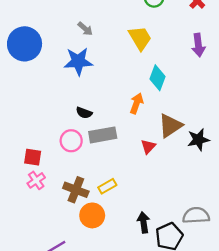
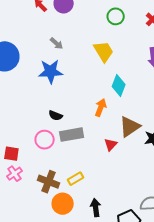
black arrow: (144, 222) -> (96, 208), moved

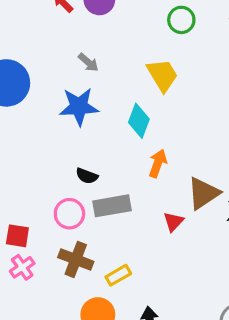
cyan diamond: (119, 85) -> (139, 121), moved
brown cross: (49, 182) -> (76, 259), moved

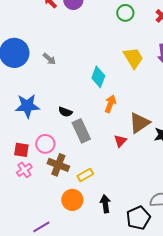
gray arrow: (88, 62) -> (49, 59), moved
yellow trapezoid: (162, 75) -> (133, 58), moved
blue star: (79, 107) -> (27, 106), moved
gray rectangle: (112, 206) -> (81, 131), turned 75
pink circle: (69, 214) -> (45, 144), moved

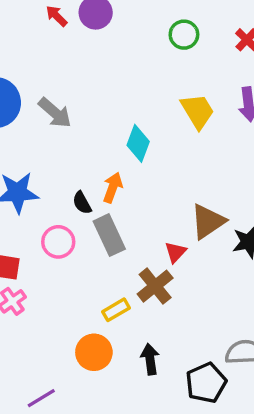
gray arrow: (49, 59) -> (55, 113), size x1.5
orange arrow: (110, 104) -> (113, 188), moved
black semicircle: (65, 112) -> (82, 203), turned 40
pink circle: (45, 144) -> (58, 242), moved
brown cross: (58, 165) -> (155, 286), moved, turned 30

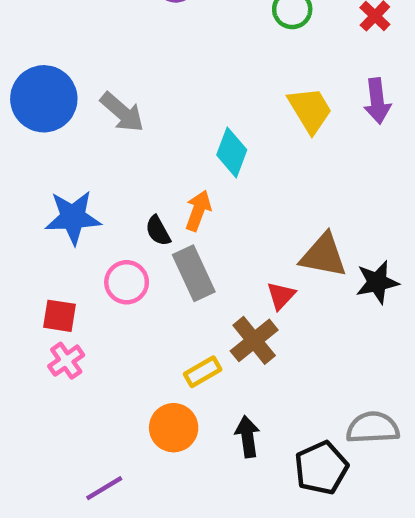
brown triangle: (208, 221) -> (323, 255), turned 45

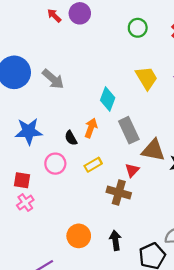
gray rectangle: (194, 273) -> (129, 130), moved
brown cross: (254, 340) -> (119, 193), turned -35
yellow rectangle: (203, 372) -> (93, 165), moved

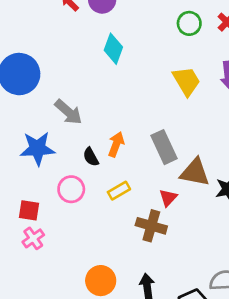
green circle: (138, 28) -> (189, 23), moved
gray arrow: (53, 79) -> (68, 112), moved
cyan diamond: (108, 99) -> (113, 49), moved

